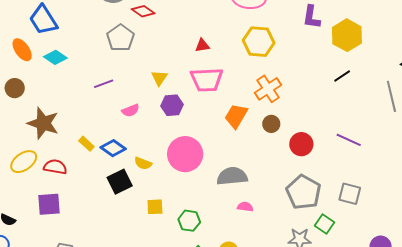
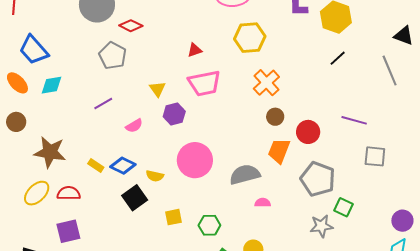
cyan diamond: (55, 57) -> (51, 85), turned -35
orange trapezoid: (236, 116) -> (279, 151), moved
gray square: (350, 194) -> (375, 156), moved

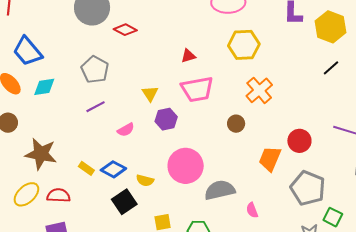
gray pentagon: (113, 56) -> (95, 70), moved
brown circle: (275, 117) -> (236, 124), moved
gray semicircle: (245, 175) -> (220, 190), moved
pink semicircle: (263, 203) -> (252, 210), turned -112

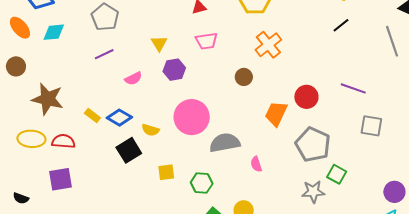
pink trapezoid: (197, 89) -> (206, 41), size x0.7
yellow ellipse: (26, 194) -> (31, 139), turned 44

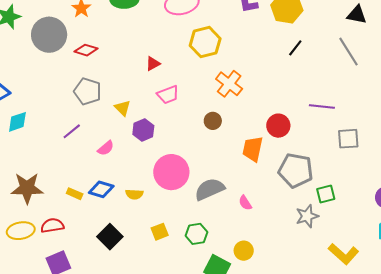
gray pentagon: (105, 17) -> (88, 91), moved
black square: (129, 150) -> (110, 237), moved
green square: (337, 174) -> (326, 194), turned -30

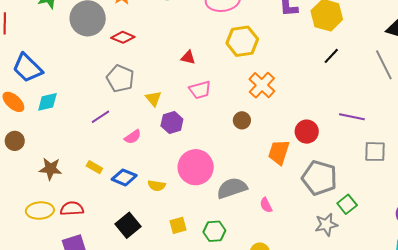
red triangle: (153, 64) -> (188, 57), turned 35
brown star: (27, 188) -> (50, 169), size x0.7
yellow rectangle: (75, 194) -> (94, 167), moved
green square: (326, 194) -> (347, 204), turned -30

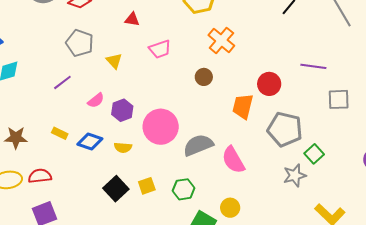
red triangle: (188, 57) -> (132, 19), moved
purple hexagon: (172, 123) -> (122, 110), moved
pink semicircle: (266, 205) -> (233, 160), size x1.8
black square: (128, 225) -> (116, 189), moved

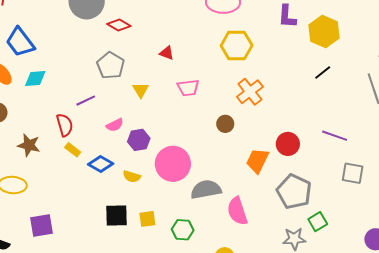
red semicircle: (40, 176) -> (65, 125), moved, turned 70
black square: (116, 189) -> (117, 215), turned 30

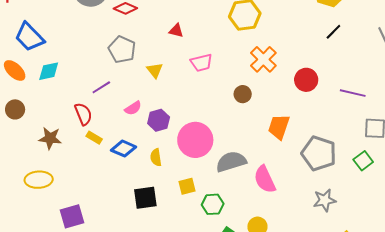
red circle: (288, 144) -> (306, 80), moved
yellow semicircle: (132, 177) -> (156, 157), turned 72
yellow square: (147, 219) -> (187, 186), moved
green square: (318, 222) -> (363, 161), moved

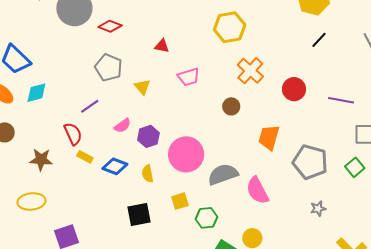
gray star: (325, 200) -> (318, 209), size x0.7

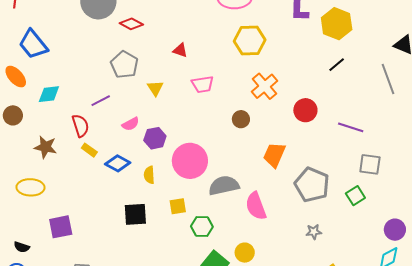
cyan diamond: (36, 93) -> (49, 94), moved

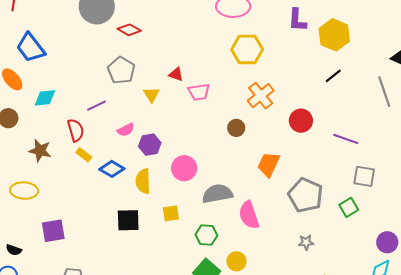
red triangle: (180, 50) -> (176, 74), moved
pink circle: (190, 161) -> (184, 168), size x0.7
yellow semicircle: (149, 175) -> (143, 181), size x1.4
green hexagon: (202, 226) -> (206, 235), moved

